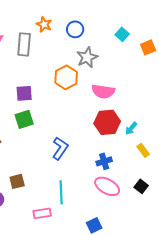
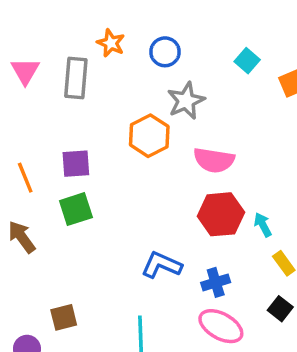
cyan arrow: (131, 128) -> (263, 225), turned 112
blue L-shape: (60, 148) -> (161, 265), moved, turned -100
black square: (141, 186) -> (280, 309), moved

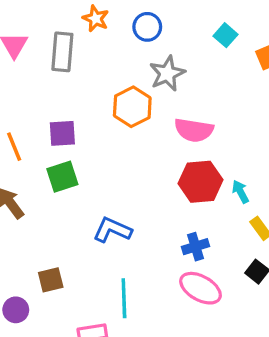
blue L-shape: (161, 265) -> (112, 230), moved

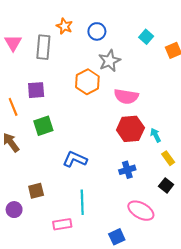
purple square: (62, 133) -> (36, 90), moved
pink ellipse: (201, 288) -> (141, 211), moved

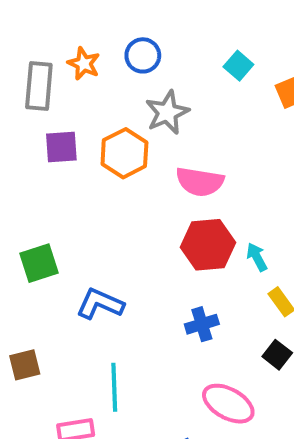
orange star: (64, 26) -> (84, 64), moved
purple square: (36, 90) -> (61, 147), moved
green square: (43, 126) -> (39, 263), moved

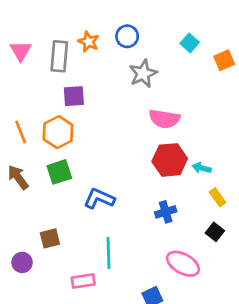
orange hexagon: (124, 153) -> (58, 132), moved
cyan arrow: (257, 257) -> (202, 168), turned -48

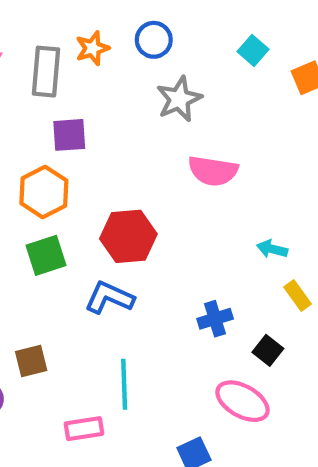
orange star: (89, 42) -> (92, 48), turned 30
red hexagon: (170, 160) -> (128, 236), moved
black square: (215, 232) -> (268, 350), moved

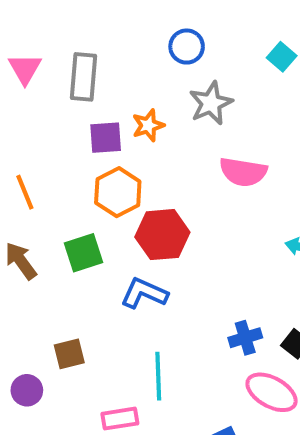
orange star: (92, 48) -> (148, 125), moved
orange hexagon: (44, 192) -> (118, 192), moved
blue cross: (215, 319) -> (245, 338), moved

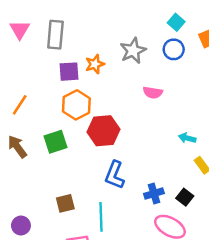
blue circle: (187, 47) -> (174, 49), moved
pink semicircle: (243, 172) -> (153, 92), size x0.7
orange line: (25, 192) -> (20, 105), turned 55
blue L-shape: (144, 293) -> (115, 175), moved, turned -92
brown square: (69, 354) -> (65, 203), moved

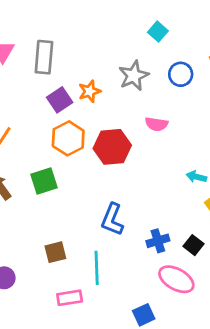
cyan square: (176, 22) -> (158, 32), moved
purple square: (69, 72) -> (60, 100), turned -30
red hexagon: (103, 131) -> (112, 147), moved

